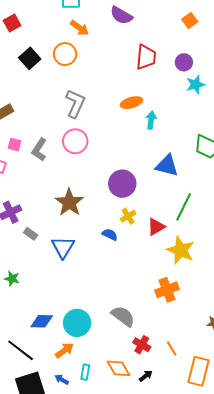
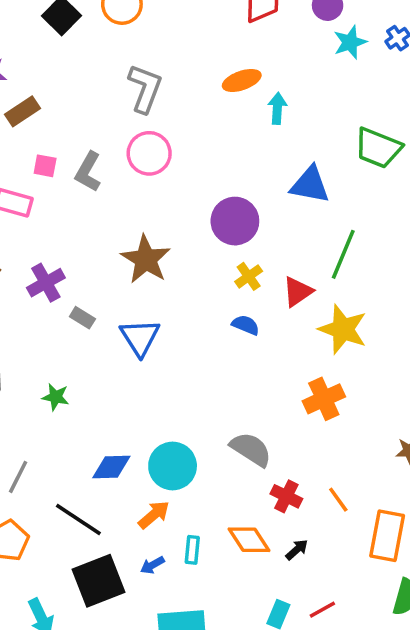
blue semicircle: (110, 235) -> (246, 325), moved
blue arrow: (62, 379) -> (152, 565), turned -56

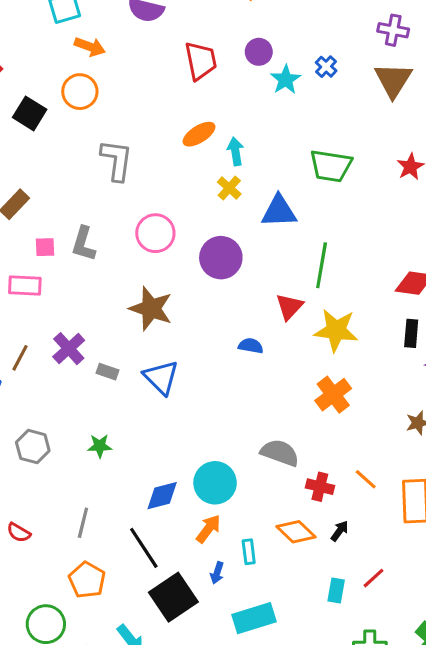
pink circle: (149, 153) -> (155, 233), moved
yellow cross: (249, 276) -> (229, 188), moved
black line: (78, 520) -> (144, 548), turned 36
blue arrow: (152, 565) -> (217, 573), turned -30

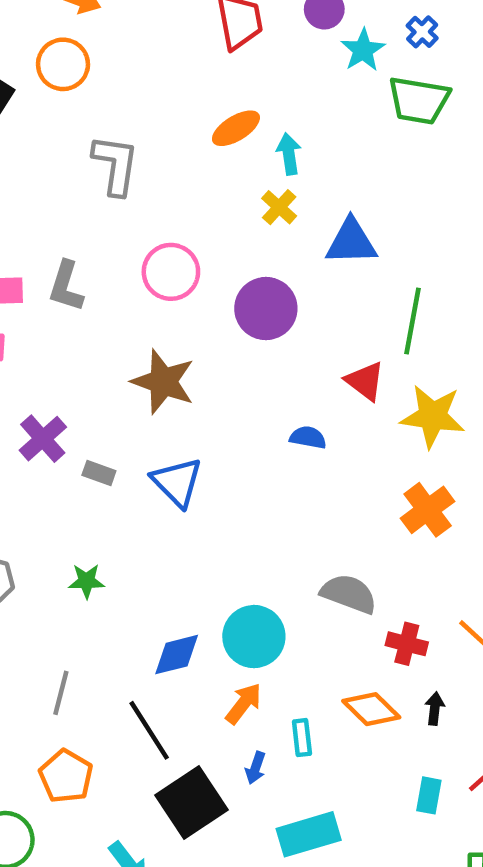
green trapezoid: (331, 166) -> (419, 100), moved
red triangle: (289, 307) -> (365, 381), turned -36
black arrow: (340, 531) -> (435, 709), turned -30

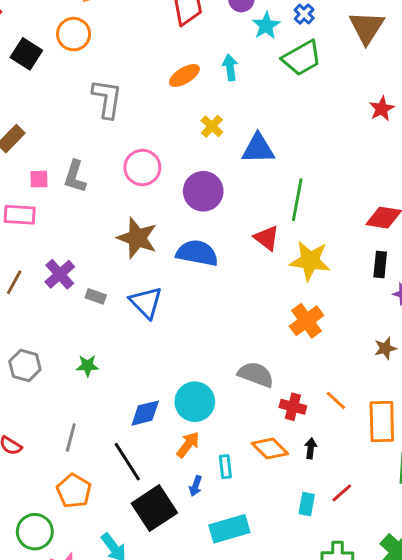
green trapezoid: (419, 100) -> (302, 58), turned -39
cyan arrow: (289, 154) -> (230, 67), moved
blue semicircle: (308, 437) -> (197, 253), moved, size x1.8

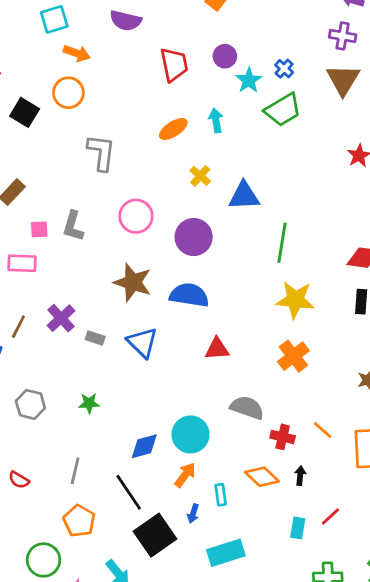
red triangle: (267, 238) -> (217, 349), moved, turned -40

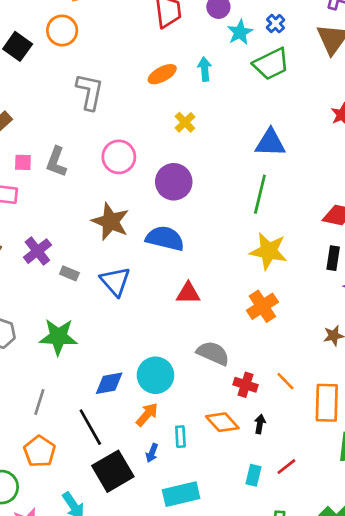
blue triangle: (244, 196) -> (270, 143), moved
green star: (89, 403) -> (58, 337), size x1.8

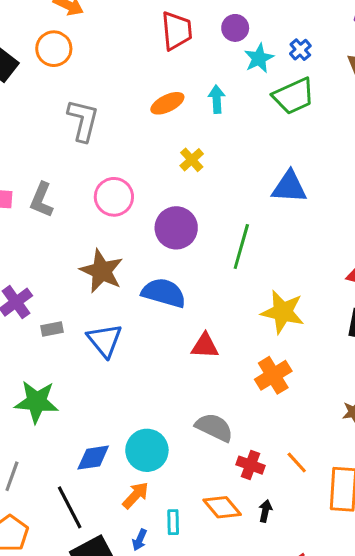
green line: (260, 194) -> (241, 247), moved
gray rectangle: (69, 273) -> (52, 329), turned -36
red triangle: (188, 293) -> (205, 346), moved

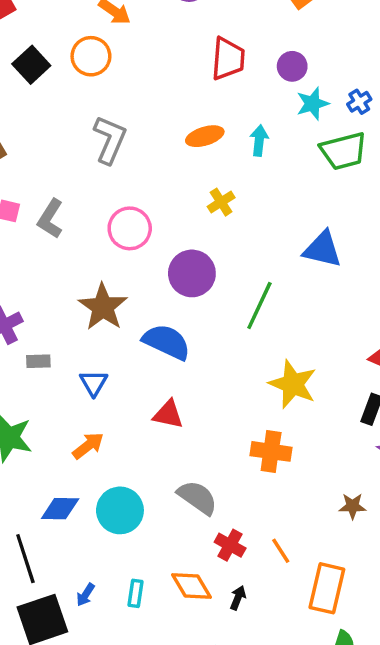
blue triangle: (105, 340) -> (94, 383), size x0.7
red triangle: (205, 346) -> (168, 414), moved
orange cross: (273, 375) -> (271, 451), turned 30
orange arrow: (136, 495) -> (88, 446), moved
blue arrow: (140, 540) -> (85, 595), moved

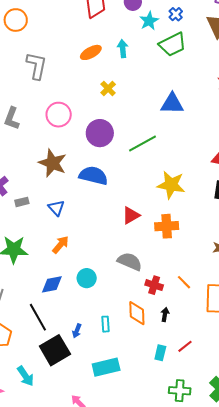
green line: (259, 305) -> (143, 143), turned 48
red triangle: (168, 414) -> (131, 215), moved, turned -30
cyan circle: (120, 510) -> (87, 278), size x0.7
orange diamond: (192, 586) -> (137, 313), turned 40

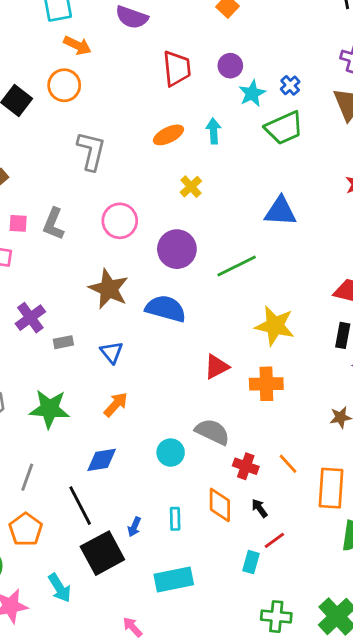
cyan circle: (87, 278) -> (171, 453), moved
black arrow: (165, 314) -> (259, 508), turned -48
red line: (185, 346) -> (274, 540), moved

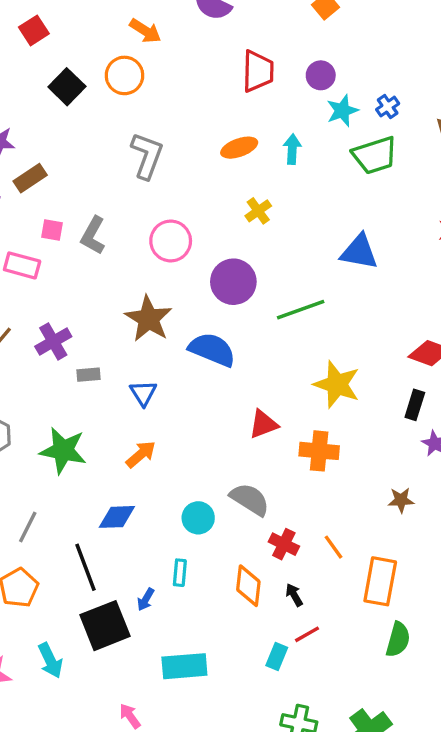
cyan rectangle: (175, 519) -> (180, 573), moved

